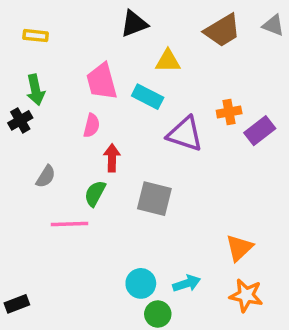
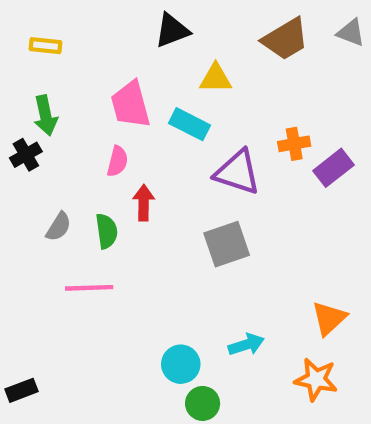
green semicircle: (95, 193) -> (107, 231), moved, turned 144
gray square: (154, 199) -> (227, 244), moved, turned -33
orange triangle: (239, 248) -> (329, 318), moved
cyan arrow: (187, 283) -> (246, 345), moved

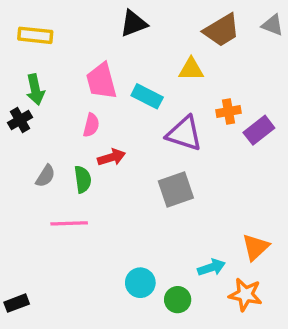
yellow rectangle: (45, 46) -> (35, 35), size x1.4
yellow triangle: (216, 78) -> (191, 69), moved
red arrow: (144, 203) -> (111, 157), turned 72
cyan arrow: (246, 345) -> (211, 267), moved
green circle: (203, 403) -> (178, 300), moved

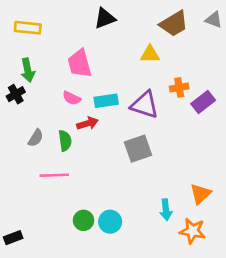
cyan rectangle: (147, 96) -> (106, 101), moved, turned -35
pink semicircle: (91, 125) -> (72, 98), turned 102
cyan arrow: (211, 267) -> (166, 210), turned 102
green circle: (178, 300) -> (84, 220), moved

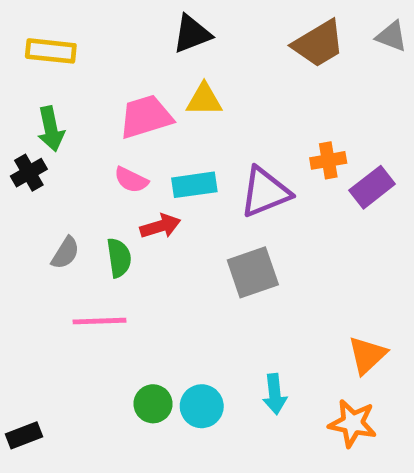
yellow triangle: (150, 54) -> (204, 100), moved
pink trapezoid: (80, 64) -> (146, 117), turned 88
purple triangle: (145, 105) -> (265, 192), turned -40
cyan arrow: (166, 210) -> (275, 394), moved

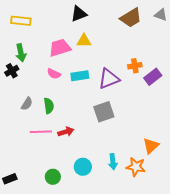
red arrow: (160, 226) -> (66, 132), moved
green circle: (153, 404) -> (53, 177), moved
orange star: (353, 423) -> (136, 167), moved

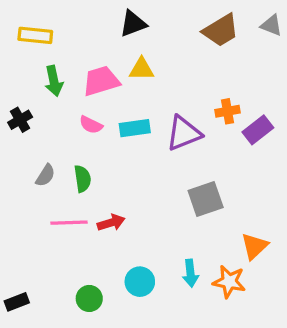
green arrow: (21, 53) -> (54, 81), moved
gray square: (104, 112) -> (206, 199), moved

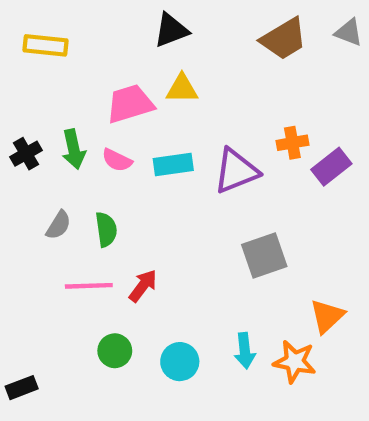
green arrow: (54, 81) -> (74, 149), moved
red arrow: (111, 223) -> (143, 286), turned -36
green circle: (89, 298) -> (115, 351), moved

